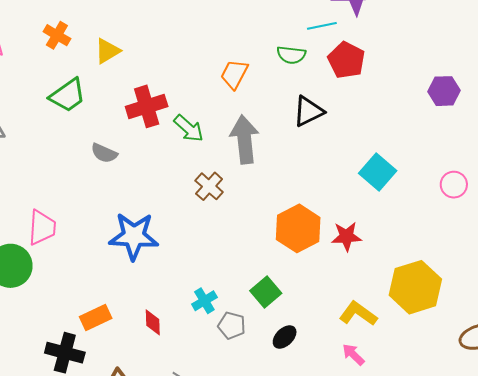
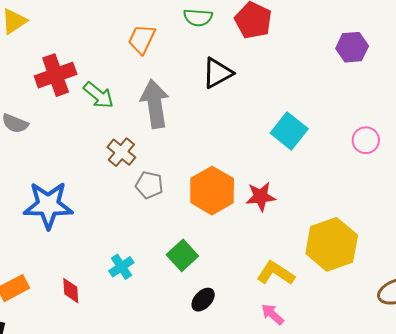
gray pentagon: (232, 326) -> (149, 185), moved

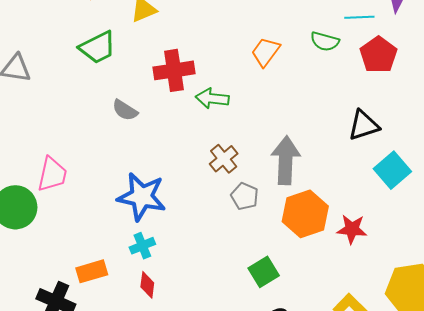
black triangle: (218, 73) -> (364, 125), moved
green arrow: (99, 95) -> (212, 98), turned 136
gray arrow: (155, 104) -> (286, 160), moved
cyan cross: (121, 267) -> (142, 246), moved

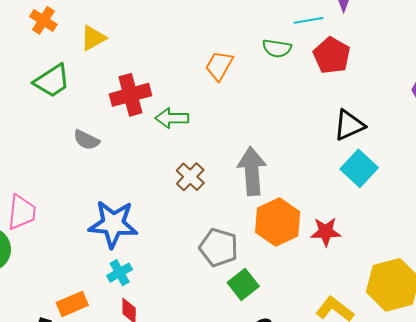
black triangle: (364, 125) -> (349, 125), moved
gray pentagon: (245, 196) -> (219, 247), moved, size x1.4

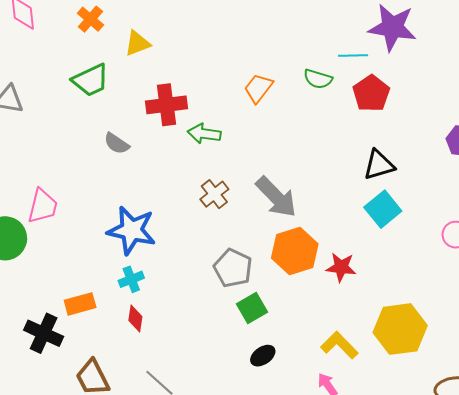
gray arrow: (252, 171) -> (276, 197), turned 132

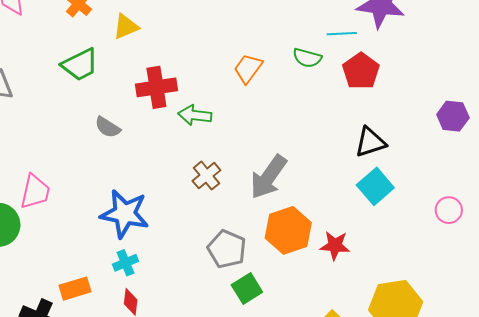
gray arrow: (276, 197) -> (268, 177), turned 81

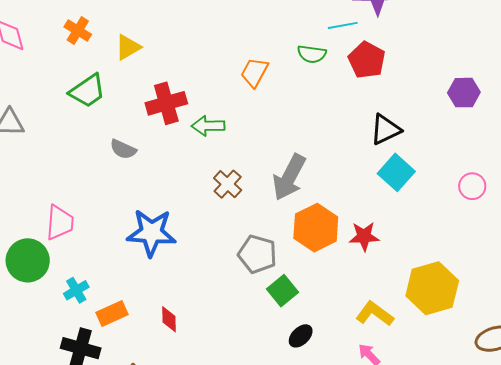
cyan cross: (125, 263) -> (76, 290), moved

